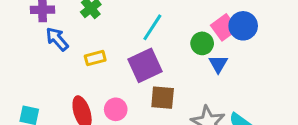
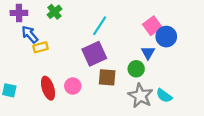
blue circle: (243, 26) -> (166, 37), moved
green circle: (202, 43) -> (136, 69), moved
yellow rectangle: (95, 58) -> (40, 47), moved

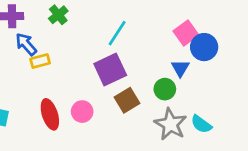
brown square: (107, 77) -> (127, 100), turned -36

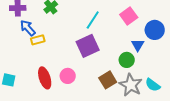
pink square: (186, 33) -> (129, 16), moved
brown square: (127, 100) -> (108, 80), moved

